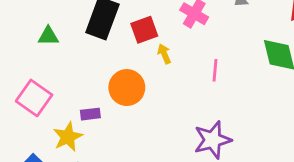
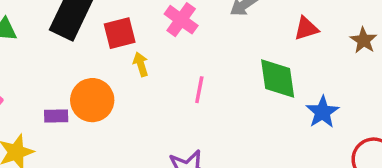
purple rectangle: (90, 114) -> (56, 116), moved

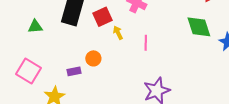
pink line: (199, 90) -> (146, 43), moved
orange circle: (92, 100) -> (93, 58), size x0.6

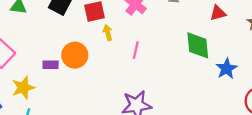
orange circle: (93, 58) -> (75, 55), size x1.5

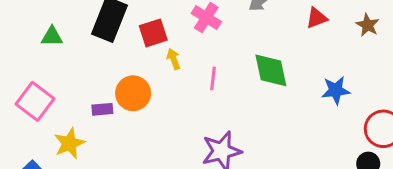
green diamond: (198, 45) -> (271, 70), moved
blue star: (227, 69) -> (336, 90), turned 30

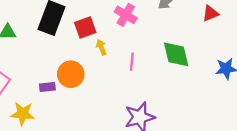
yellow star: (69, 143) -> (23, 114), turned 30

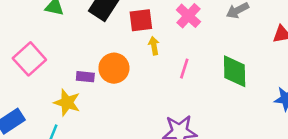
yellow star: (23, 114) -> (67, 103), moved

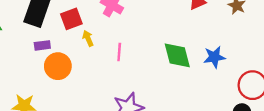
green diamond: (235, 71) -> (177, 55), moved
purple rectangle: (85, 77) -> (42, 45), moved

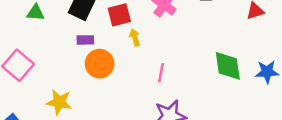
pink line: (119, 52) -> (161, 73), moved

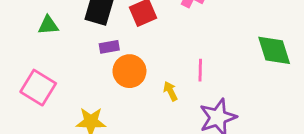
yellow arrow: (135, 37) -> (170, 91), moved

